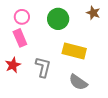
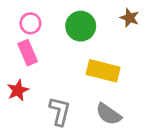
gray L-shape: (43, 67) -> (60, 111), moved

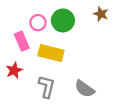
pink circle: (30, 23) -> (38, 23), moved
yellow rectangle: (103, 71) -> (51, 53), moved

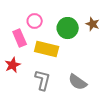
brown star: (101, 14) -> (93, 24), moved
green circle: (63, 20) -> (68, 28), moved

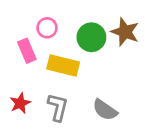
brown star: (93, 24) -> (125, 32), size x1.5
red star: (13, 65) -> (20, 103), moved

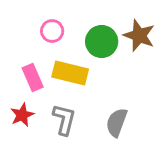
pink rectangle: (27, 51) -> (33, 77), moved
gray semicircle: (105, 110) -> (117, 122), turned 75

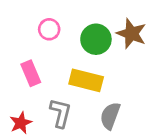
yellow rectangle: (70, 73) -> (86, 80), moved
red star: (22, 115) -> (21, 123), moved

